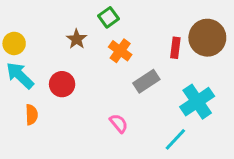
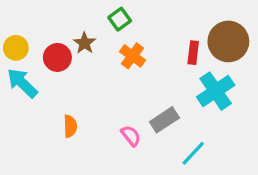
gray rectangle: (146, 81) -> (164, 120), moved
red circle: (62, 84) -> (57, 57), moved
cyan cross: (197, 102) -> (216, 91), moved
orange semicircle: (32, 115) -> (70, 126), moved

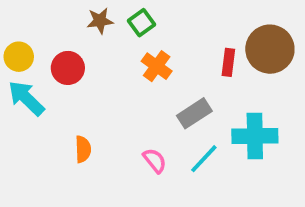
brown star: (85, 43) -> (100, 21), moved, turned 30
cyan cross: (216, 91) -> (255, 136), moved, turned 33
gray rectangle: (164, 120) -> (194, 113), moved
cyan line: (193, 153) -> (204, 159), moved

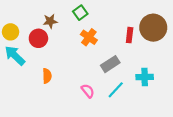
brown star: (100, 21) -> (50, 21), moved
cyan cross: (255, 136) -> (145, 77), size x0.7
orange semicircle: (83, 149) -> (47, 76), moved

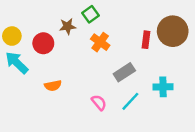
brown star: (50, 21) -> (67, 26), moved
orange semicircle: (47, 76) -> (53, 86), turned 80

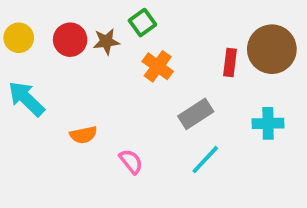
yellow circle: (12, 36) -> (19, 38), moved
red circle: (43, 43) -> (70, 40), moved
cyan cross: (163, 87) -> (268, 123), moved
pink semicircle: (99, 103) -> (131, 161), moved

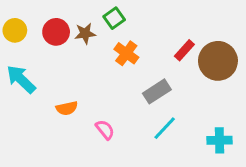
brown circle: (272, 49) -> (218, 61), moved
red rectangle: (230, 63) -> (184, 50), turned 35
cyan cross: (268, 123) -> (219, 140), moved

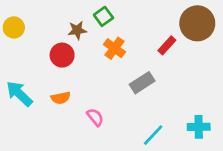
red circle: (56, 32) -> (62, 55), moved
brown circle: (218, 61) -> (197, 23), moved
cyan arrow: (21, 79) -> (19, 94), moved
cyan line: (165, 128) -> (153, 135), moved

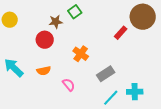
orange cross: (115, 48) -> (81, 54), moved
gray rectangle: (142, 83) -> (106, 74), moved
cyan cross: (199, 127) -> (135, 92), moved

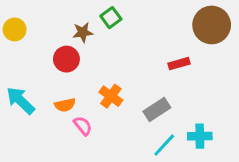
red rectangle: (121, 33) -> (179, 64), moved, turned 32
orange cross: (81, 54) -> (111, 96), moved
pink semicircle: (69, 85) -> (83, 126), moved

